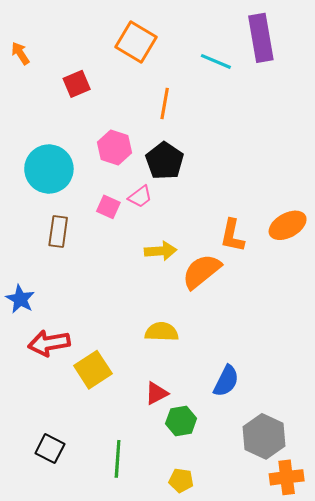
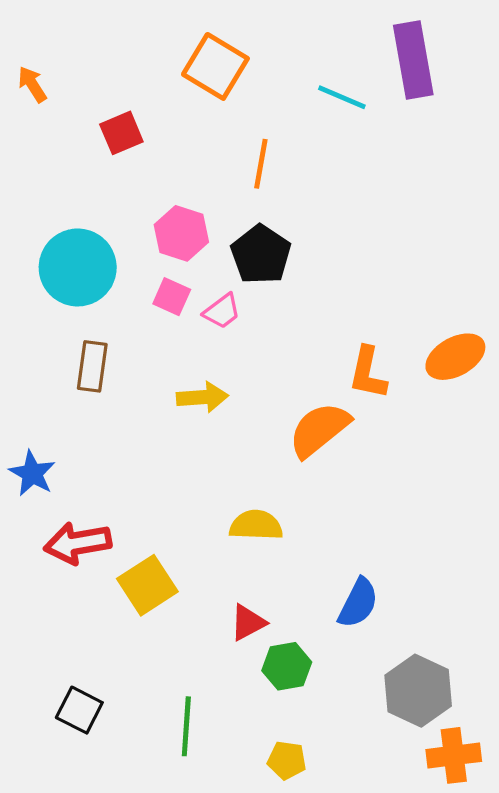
pink square: (108, 207) -> (172, 297), moved
yellow arrow: (161, 251) -> (202, 397), moved

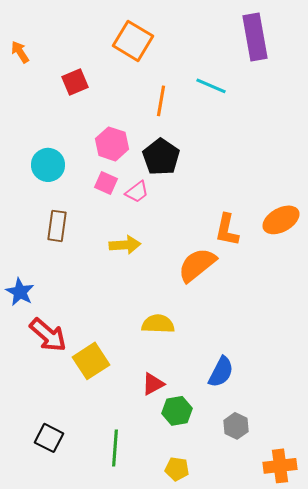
cyan line: (342, 97) -> (211, 86), moved
cyan circle: (78, 267) -> (48, 165), size x0.7
red arrow: (78, 543) -> (48, 335), turned -129
gray hexagon: (418, 691) -> (236, 426), moved, size x0.6

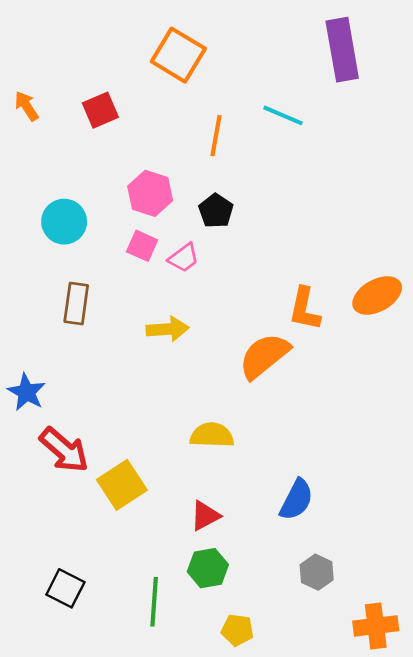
orange arrow: (20, 52) -> (26, 106), moved
black pentagon: (161, 157) -> (216, 211), size x0.7
green hexagon: (177, 411) -> (208, 568), moved

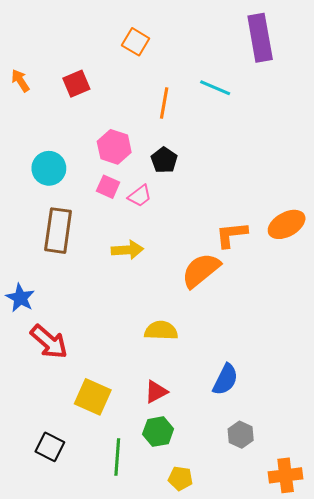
orange square: (178, 55) -> (136, 42), size x0.7
brown rectangle: (76, 304) -> (58, 231), size x1.4
orange L-shape: (305, 309) -> (231, 235), turned 72
yellow square: (122, 485) -> (93, 397), moved, turned -33

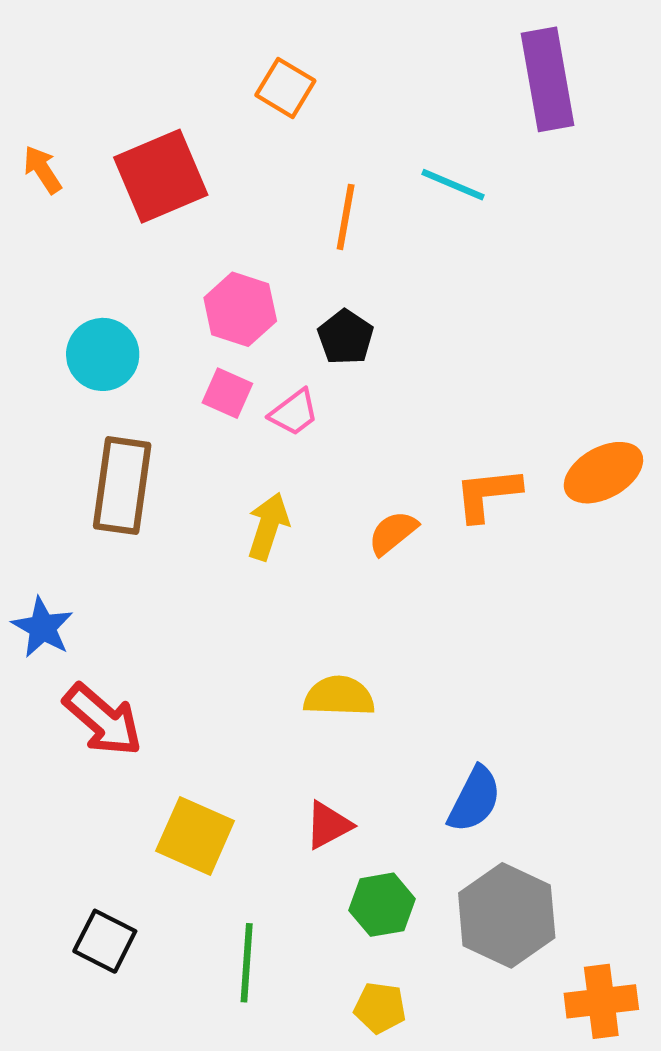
red square: (76, 84) -> (161, 176), size x1.6
yellow arrow: (127, 250) -> (268, 526), turned -68
orange semicircle: (201, 270) -> (393, 533), moved, size x0.6
green hexagon: (158, 432) -> (382, 905), moved
gray hexagon: (241, 435) -> (507, 915), size x1.8

